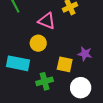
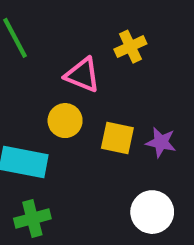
yellow square: (65, 64) -> (117, 138), moved
green cross: (45, 81) -> (32, 219), moved

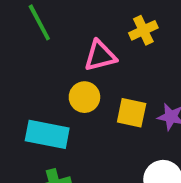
pink triangle: (82, 75) -> (100, 56), turned -36

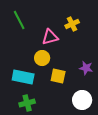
yellow square: (132, 113) -> (58, 76), moved

